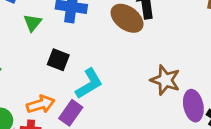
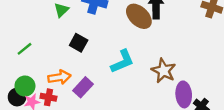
cyan L-shape: (89, 84) -> (122, 61), moved

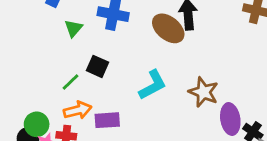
green line: (25, 49) -> (71, 82), moved
purple rectangle: (83, 87) -> (107, 120), turned 48

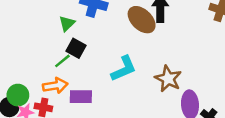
green triangle: (74, 28) -> (67, 23), moved
green line: (71, 82) -> (62, 61), moved

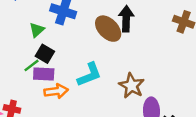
orange arrow: (55, 86) -> (56, 91), moved
purple rectangle: (81, 97) -> (44, 74), moved

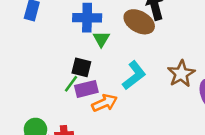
green triangle: (37, 30) -> (101, 39), moved
brown star: (132, 86) -> (181, 74), turned 30

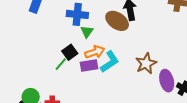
black square: (81, 67) -> (70, 52), turned 35
purple rectangle: (86, 89) -> (89, 66), moved
orange arrow: (105, 103) -> (95, 52), moved

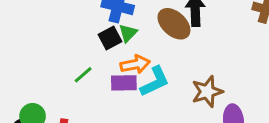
black square: (70, 52) -> (110, 38), moved

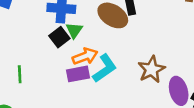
green line: (83, 75) -> (20, 74), moved, turned -42

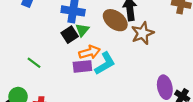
brown star: (151, 69) -> (143, 33), moved
green line: (20, 74) -> (34, 63), turned -56

